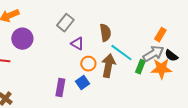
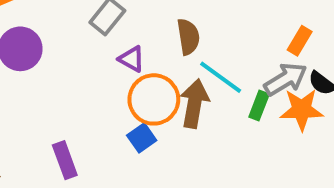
orange circle: (88, 64) -> (154, 99), size x1.6
purple rectangle: (60, 88) -> (65, 160), moved, turned -30

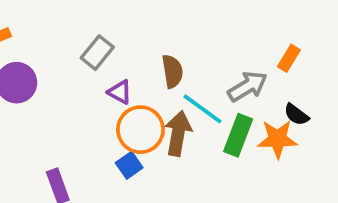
orange rectangle: (300, 41) -> (289, 58), moved
gray arrow: (285, 79) -> (248, 86), moved
green rectangle: (259, 106) -> (238, 135), size x1.5

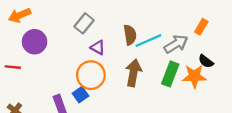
cyan line: (202, 109) -> (148, 41), moved, turned -60
orange circle: (140, 130) -> (91, 75), moved
blue square: (129, 165) -> (81, 95), moved

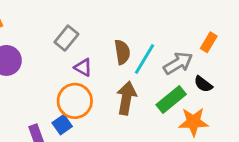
cyan line: (148, 41) -> (145, 59), turned -35
black semicircle: (206, 61) -> (203, 84), moved
green rectangle: (170, 74) -> (171, 100), turned 30
orange star: (194, 76) -> (193, 122), moved

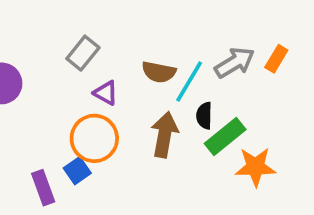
brown semicircle: (122, 52) -> (159, 72), turned 110
gray arrow: (178, 63) -> (235, 63), moved
black semicircle: (203, 84) -> (204, 116), moved, turned 54

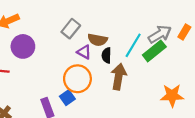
brown semicircle: (159, 72) -> (98, 40), moved
black semicircle: (204, 116) -> (106, 55), moved
green rectangle: (225, 136) -> (154, 51), moved

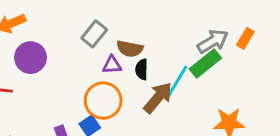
cyan line: (133, 45) -> (177, 81), moved
purple triangle: (84, 52) -> (112, 65), turned -32
brown arrow: (119, 77) -> (158, 98), turned 30

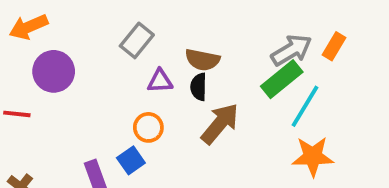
brown semicircle: (130, 49) -> (203, 60), moved
cyan line: (177, 81) -> (305, 106), moved
orange circle: (103, 101) -> (148, 127), size x0.6

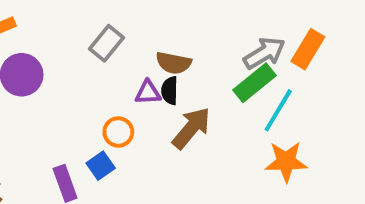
orange rectangle: (334, 46) -> (308, 49), size x1.4
purple triangle: (160, 81) -> (148, 93), moved

